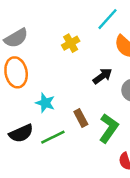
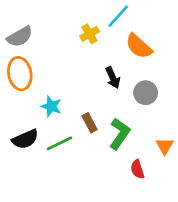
yellow cross: (71, 43) -> (90, 34), moved
black arrow: (102, 76) -> (113, 78), turned 102

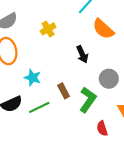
yellow cross: (90, 34) -> (48, 29), moved
gray circle: (146, 93) -> (109, 79), moved

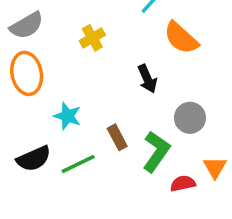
red semicircle: (102, 128) -> (183, 183), moved, turned 96

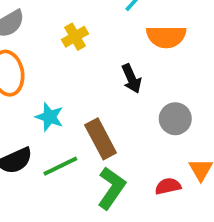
orange semicircle: (181, 38) -> (166, 37), turned -42
brown rectangle: (117, 137) -> (101, 139), size x1.5
green L-shape: (156, 152) -> (111, 188), moved

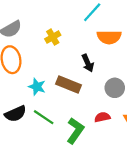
brown rectangle: (101, 139) -> (69, 84), moved, turned -40
green line: (60, 166) -> (44, 117), turned 60
red semicircle: (168, 186) -> (102, 117), moved

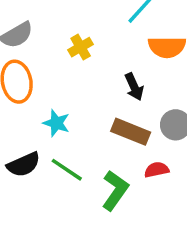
brown rectangle: (69, 84) -> (131, 132), moved

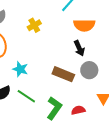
black arrow: (134, 87) -> (79, 48), moved
red semicircle: (157, 170) -> (78, 110), moved

